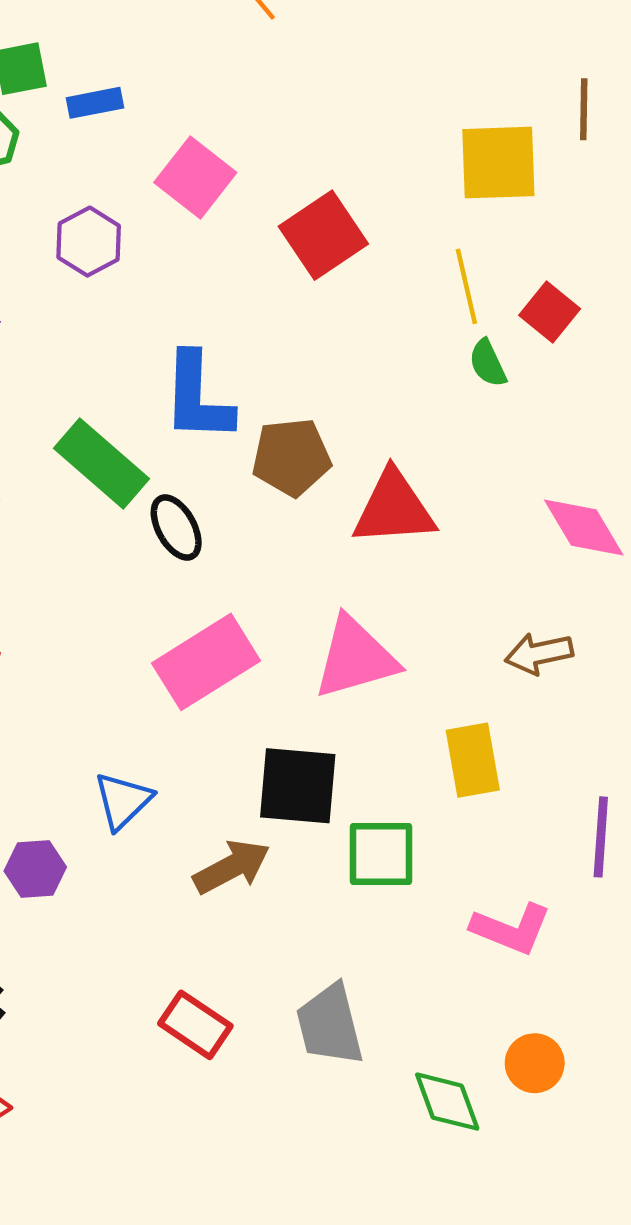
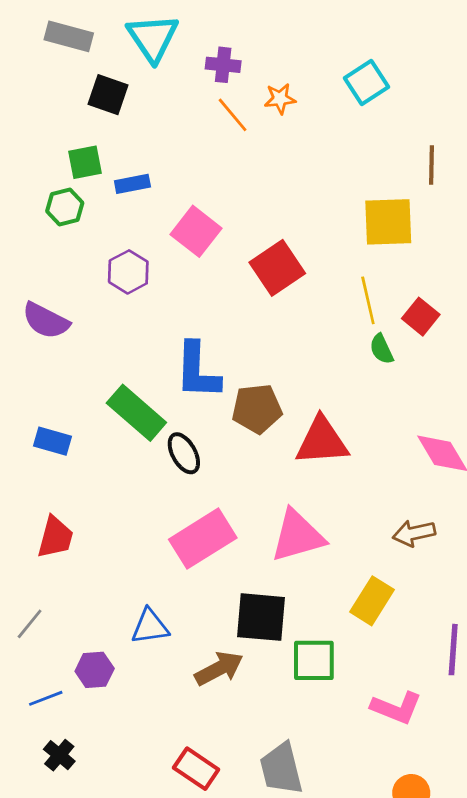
brown line: (584, 109) -> (432, 165), moved
yellow rectangle: (473, 760) -> (372, 601), turned 42
blue triangle: (123, 801) -> (150, 627), turned 36

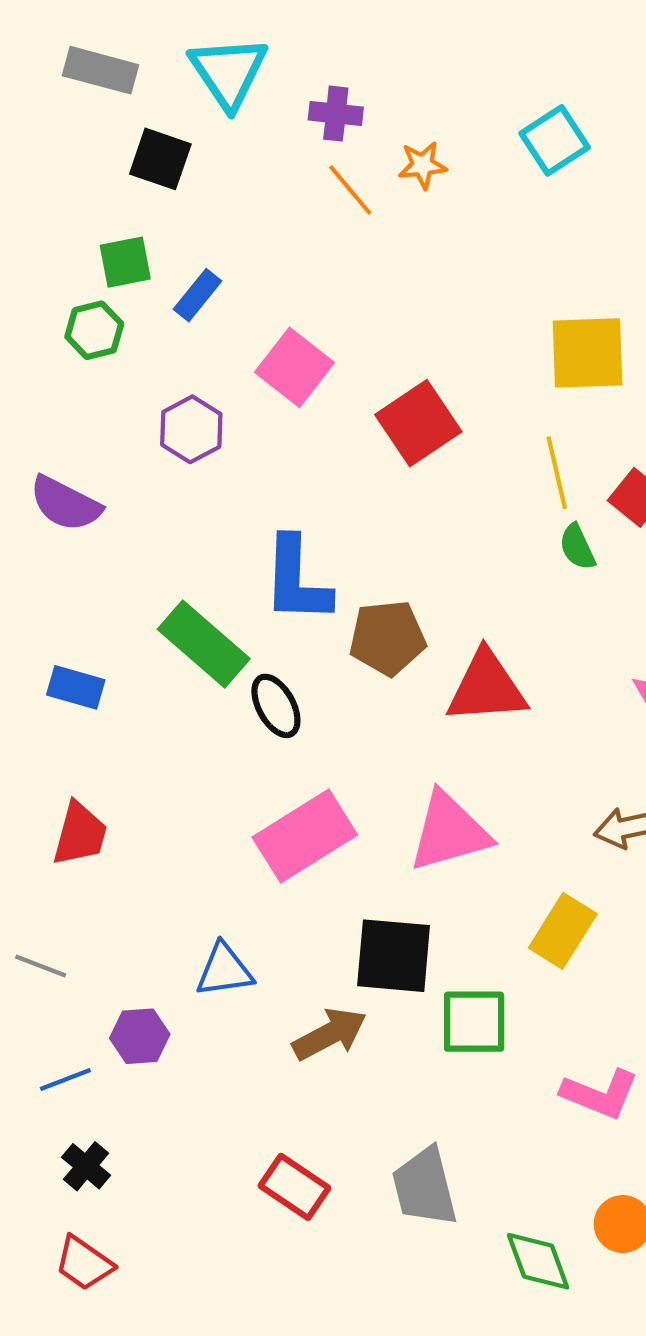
blue rectangle: (132, 184) -> (198, 295), turned -40
gray line: (30, 624) -> (41, 966), turned 72

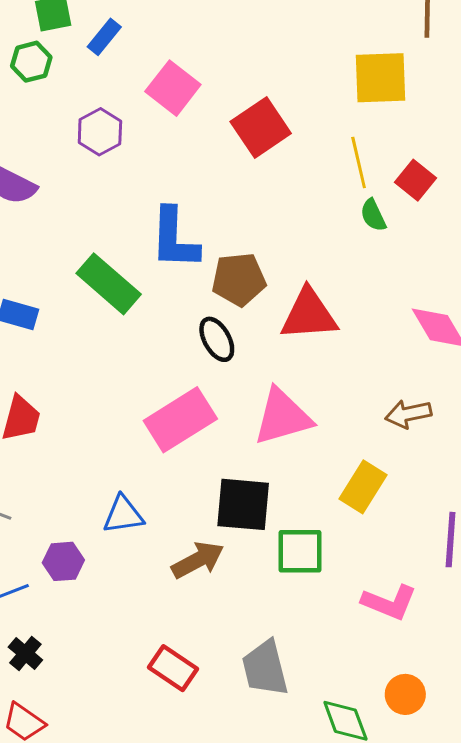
black ellipse: (276, 706) -> (217, 339), moved

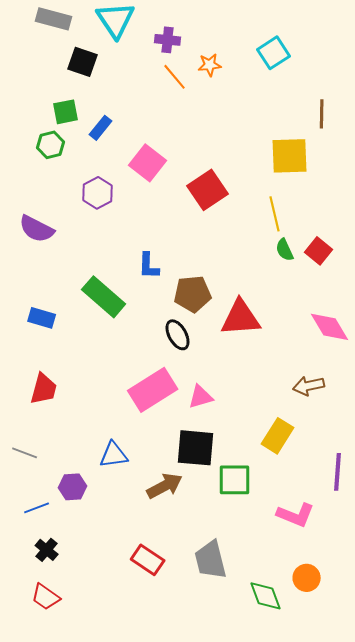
red square: (416, 180) -> (319, 251), moved
blue L-shape: (174, 239) -> (149, 266), size x0.6
pink triangle: (283, 417) -> (201, 397), moved, size x0.6

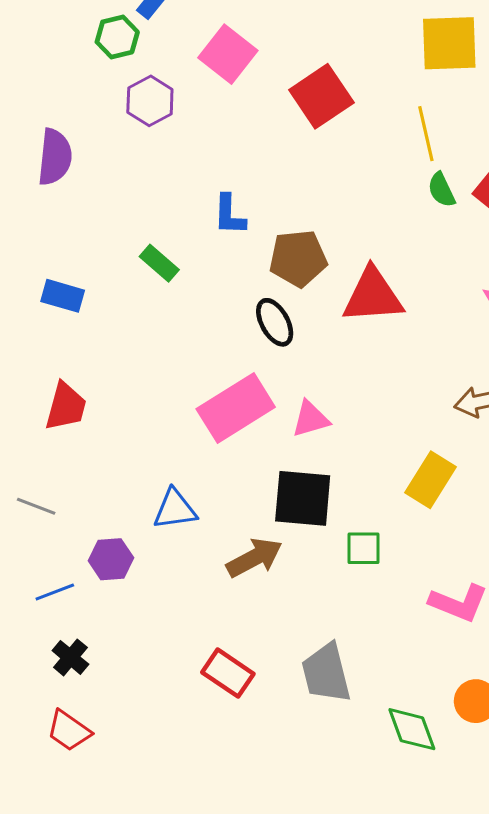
green hexagon: (51, 145) -> (117, 37), moved
purple semicircle: (37, 229) -> (55, 157), turned -111
green rectangle: (104, 297) -> (159, 263), size x0.6
green square: (235, 480) -> (364, 548), size x0.7

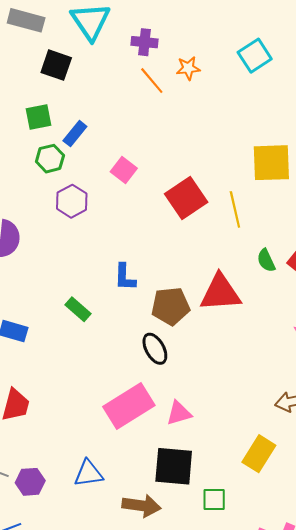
pink square: (228, 54) -> (124, 170), size x0.7
yellow line: (426, 134) -> (235, 209), moved
red triangle: (373, 296) -> (220, 293), moved
brown arrow: (254, 558) -> (141, 506), turned 36
purple hexagon: (111, 559) -> (30, 482), moved

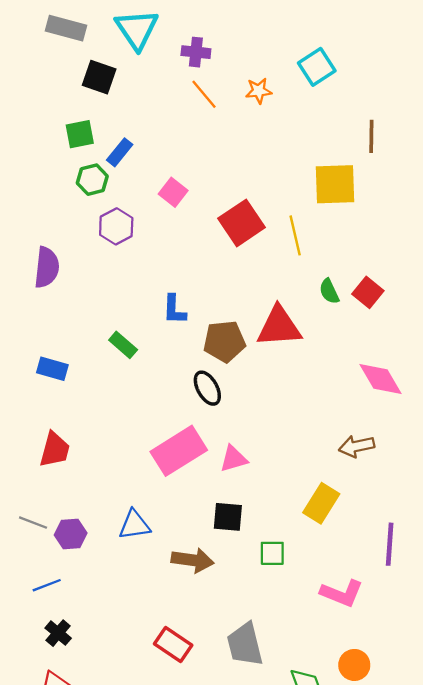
orange star: (188, 68) -> (259, 91), moved
black square: (174, 466) -> (228, 517), size x0.7

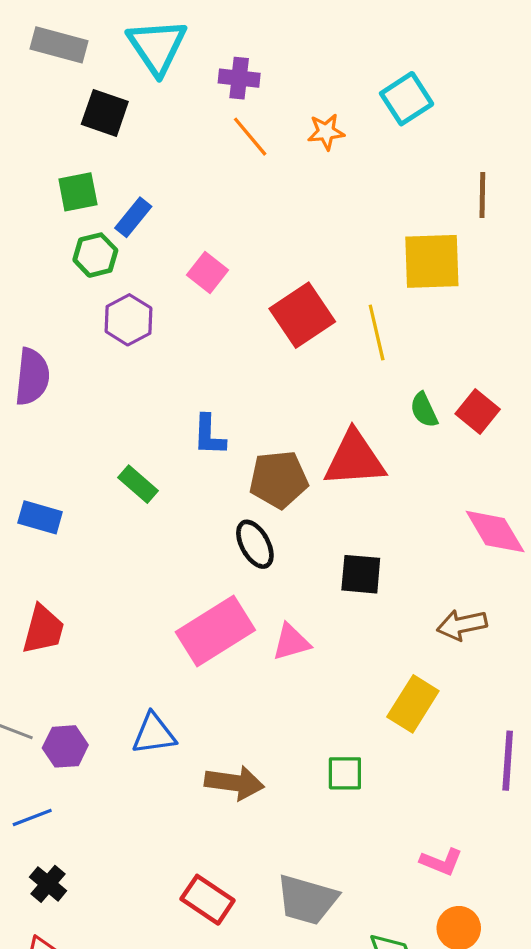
black square: (228, 517) -> (361, 574), moved
pink L-shape: (342, 593) -> (441, 862), moved, size x0.7
gray trapezoid: (245, 644) -> (307, 900), turned -60

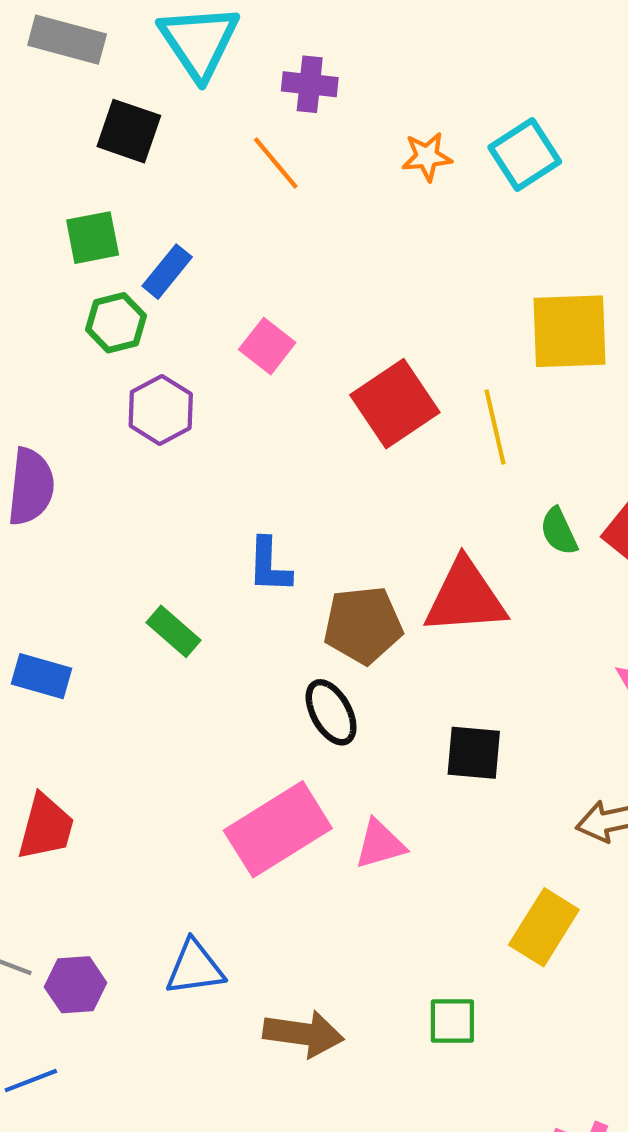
cyan square: (407, 99) -> (525, 155), moved
orange line: (250, 137) -> (276, 163), moved

